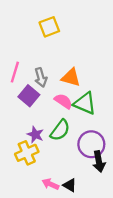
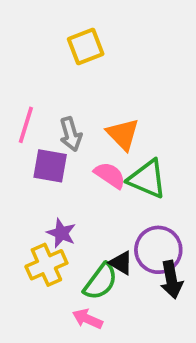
orange triangle: (71, 77) -> (123, 134), turned 30
purple square: (29, 96) -> (50, 166), turned -30
green semicircle: (60, 130) -> (101, 282), moved
black triangle: (70, 185) -> (121, 263), moved

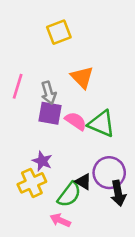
orange triangle: (123, 134) -> (82, 77), moved
purple square: (50, 166) -> (50, 113), moved

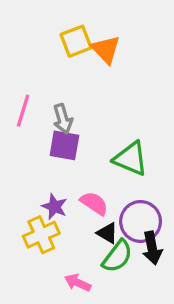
orange triangle: (82, 77) -> (106, 49), moved
pink semicircle: (76, 121) -> (94, 203), moved
green semicircle: (69, 195) -> (117, 256), moved

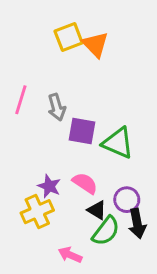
purple square: (64, 145) -> (82, 131), moved
purple circle: (141, 221) -> (127, 200), size x0.7

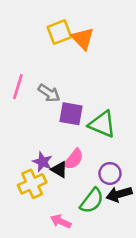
gray arrow: (57, 107) -> (49, 93), turned -40
pink semicircle: (85, 183) -> (74, 159), turned 95
black triangle: (97, 210) -> (59, 170), moved
black arrow: (137, 224) -> (119, 194), turned 85

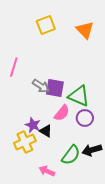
orange triangle: (83, 39) -> (85, 30), moved
gray arrow: (49, 93) -> (41, 86), moved
pink semicircle: (74, 159) -> (62, 113), moved
purple circle: (110, 173) -> (85, 118), moved

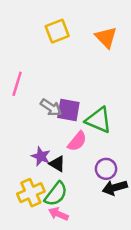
purple circle: (85, 118) -> (106, 169), moved
yellow cross: (25, 142) -> (31, 193), moved
green semicircle: (71, 155) -> (56, 194), moved

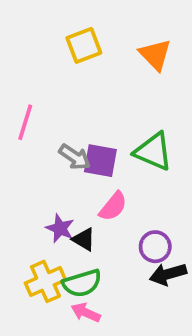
green triangle: (98, 120) -> (153, 152), moved
green semicircle: (56, 194) -> (82, 283), turned 36

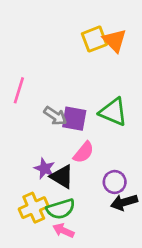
yellow square: (84, 45) -> (94, 39), moved
black triangle: (84, 239) -> (62, 177), size x1.4

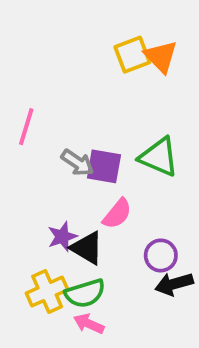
purple star: (45, 169) -> (62, 237), turned 30

